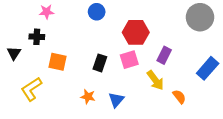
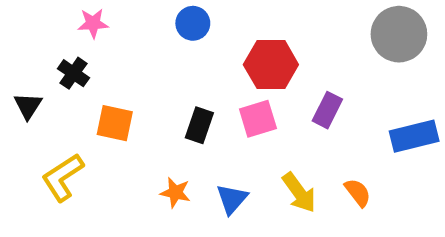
black cross: (37, 37) -> (73, 73), turned 32
blue rectangle: (208, 68) -> (414, 136), turned 35
yellow arrow: (155, 80) -> (299, 193), moved

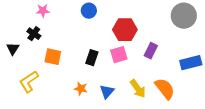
orange semicircle: (358, 193) -> (165, 89), size x1.6

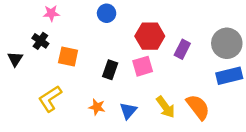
gray circle: (184, 16) -> (227, 43), moved
purple rectangle: (151, 51) -> (182, 49), moved
orange square: (53, 57) -> (68, 57), moved
yellow L-shape: (29, 82) -> (50, 99), moved

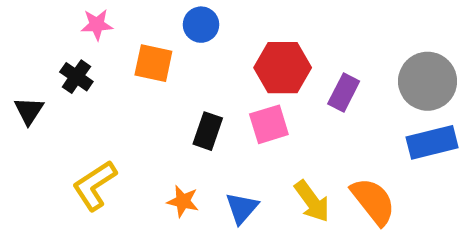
orange square: (68, 57) -> (153, 63), moved

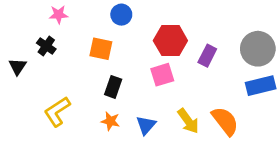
orange square: (153, 63) -> (101, 49), moved
black rectangle: (208, 131) -> (113, 87), moved

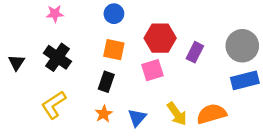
black cross: (46, 46) -> (57, 57), moved, size x1.5
orange square: (101, 49) -> (114, 50), moved
orange star: (110, 121) -> (104, 114), turned 30
orange semicircle: (225, 121) -> (211, 114), turned -68

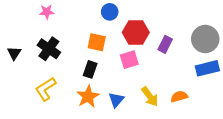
blue circle: (114, 14) -> (110, 12), moved
orange star: (104, 114) -> (88, 97), size x1.5
orange semicircle: (211, 114) -> (179, 97), size x0.7

